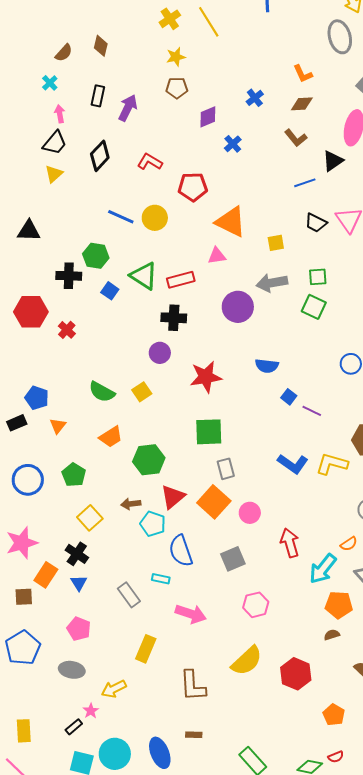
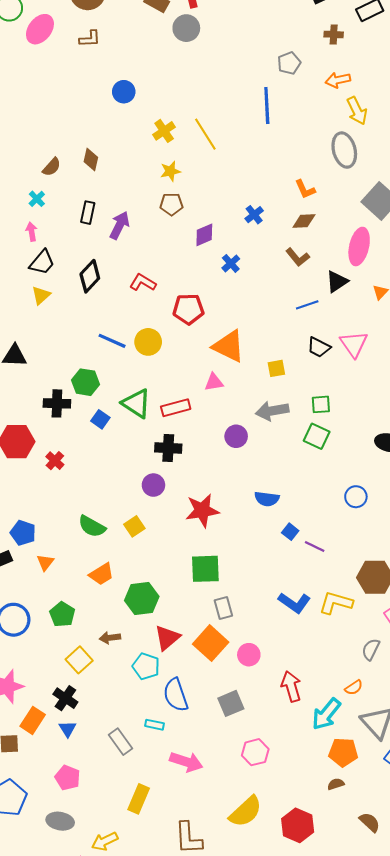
pink arrow: (60, 114) -> (31, 232), moved
purple circle: (238, 307) -> (236, 436), size x0.7
brown arrow: (131, 504) -> (110, 638), moved

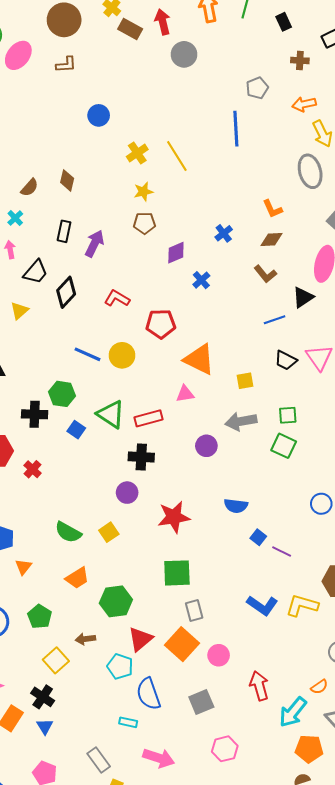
gray circle: (186, 28) -> (184, 54), moved
black trapezoid: (42, 262) -> (36, 272), moved
gray rectangle: (121, 742) -> (99, 760), moved

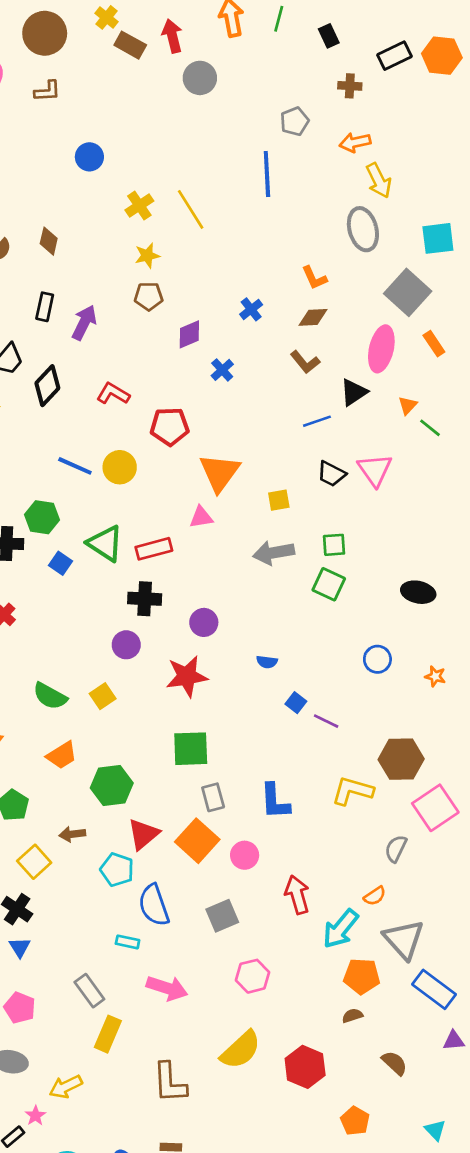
orange triangle: (199, 359) -> (220, 473), turned 40
purple circle: (206, 446) -> (204, 622), moved
blue semicircle: (236, 506) -> (267, 662), size x0.7
blue L-shape: (262, 605) -> (275, 801), moved, turned 52

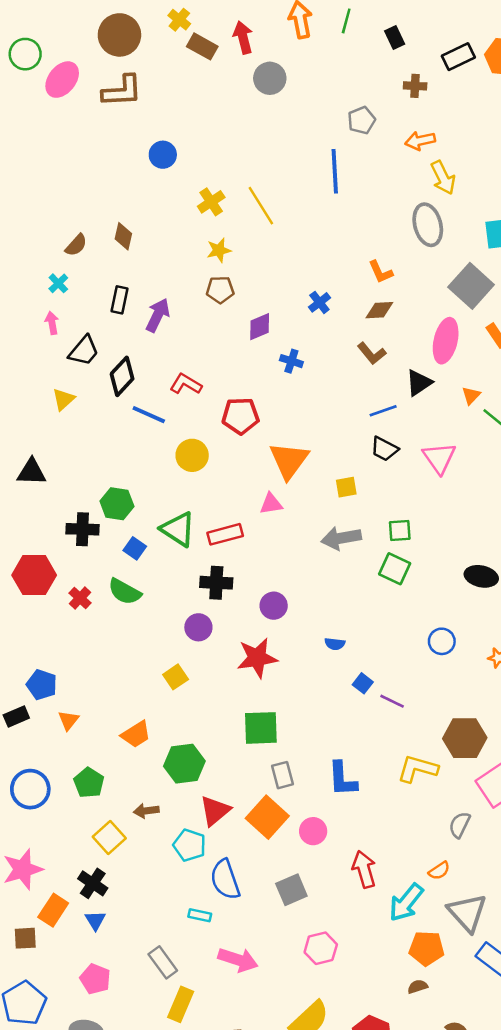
brown L-shape: (47, 91) -> (122, 91), size x1.6
blue cross: (222, 370) -> (291, 361), turned -30
blue line: (75, 466) -> (149, 415), moved
black trapezoid: (331, 474) -> (384, 449), moved
green semicircle: (50, 696) -> (125, 592), moved

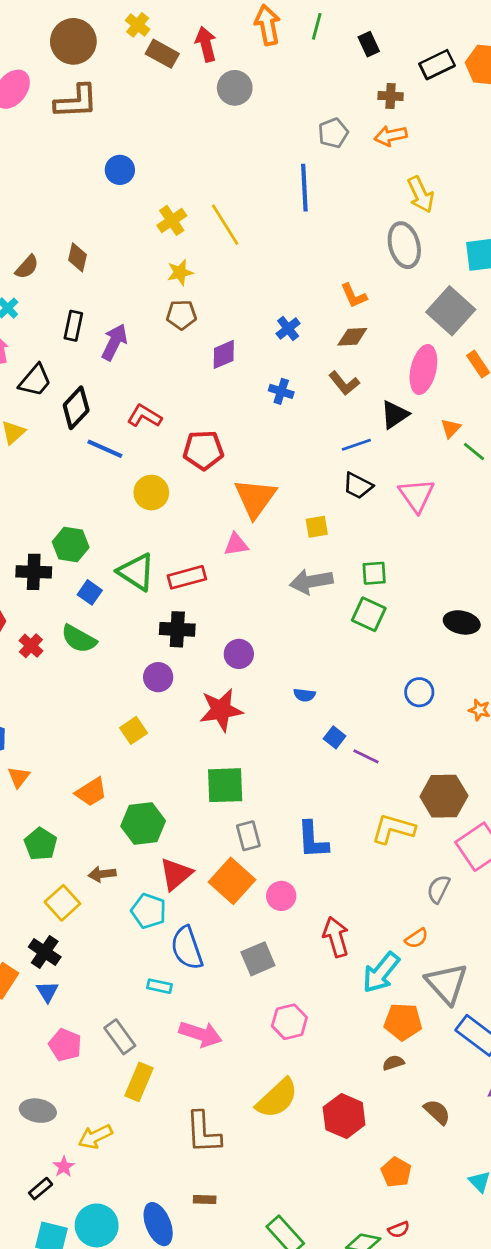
orange arrow: (420, 141) -> (391, 136), moved
blue cross: (291, 361) -> (281, 391), moved
pink pentagon: (95, 979) -> (65, 1045), moved

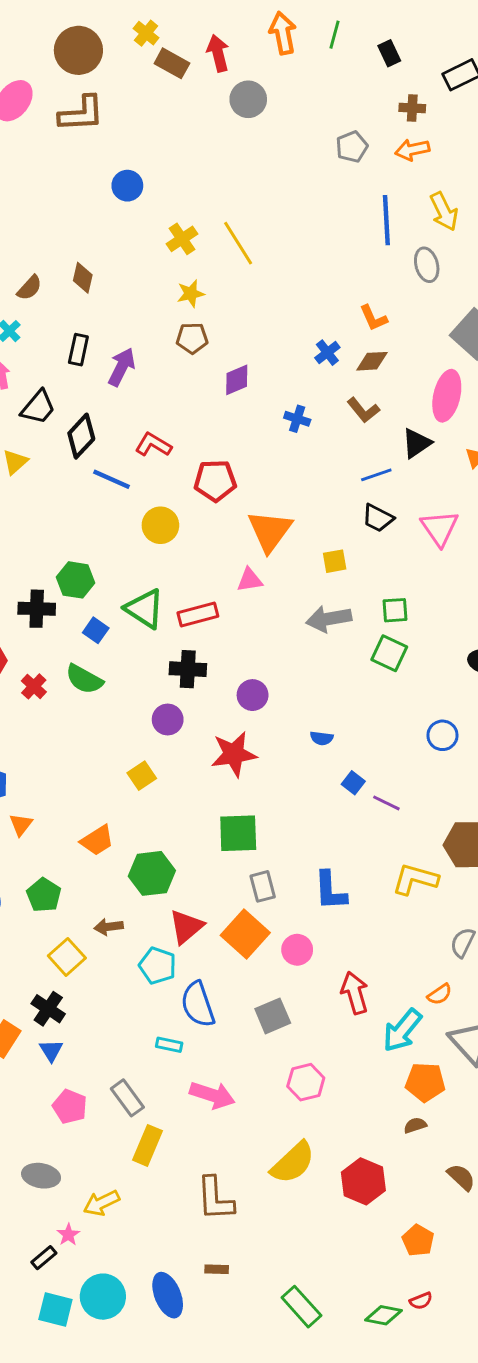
blue line: (304, 188) -> (386, 220), moved
gray ellipse: (404, 245) -> (427, 265), size x0.7
blue cross: (288, 328) -> (327, 353), moved

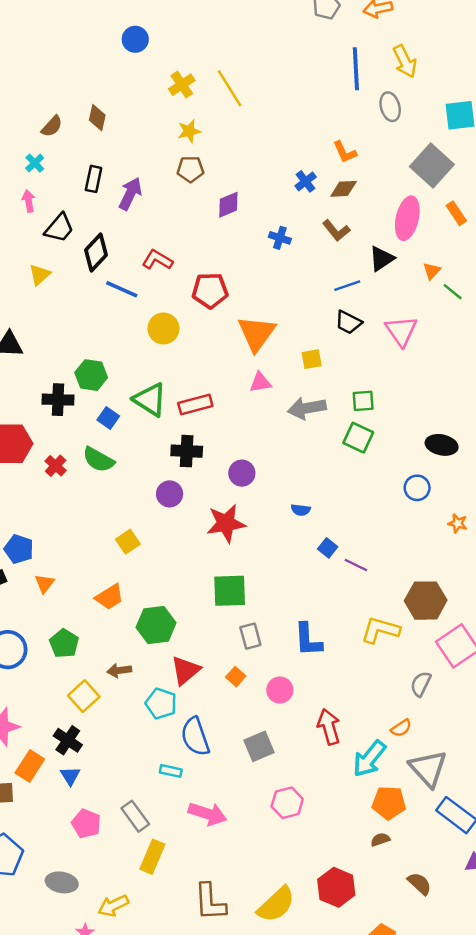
pink triangle: (250, 580) -> (260, 382), moved
blue circle: (442, 735) -> (417, 488), moved
yellow square: (142, 776) -> (128, 542), moved
orange square: (245, 934) -> (236, 677), size x0.5
yellow semicircle: (293, 1163) -> (276, 904), moved

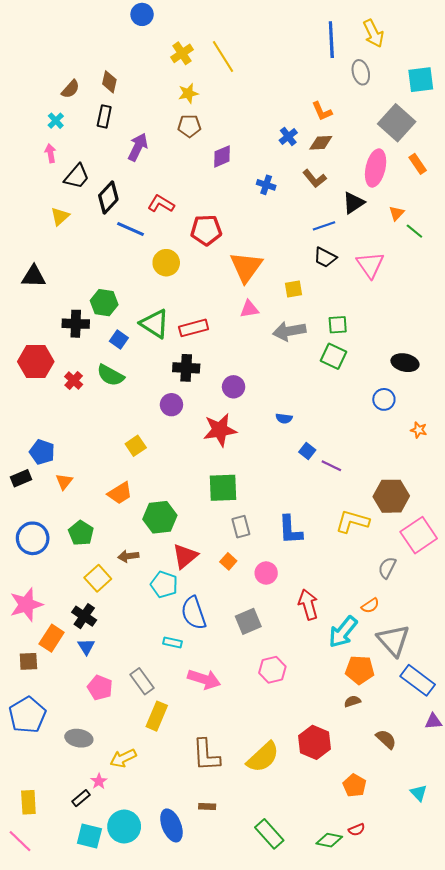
black rectangle: (94, 179) -> (104, 116), moved

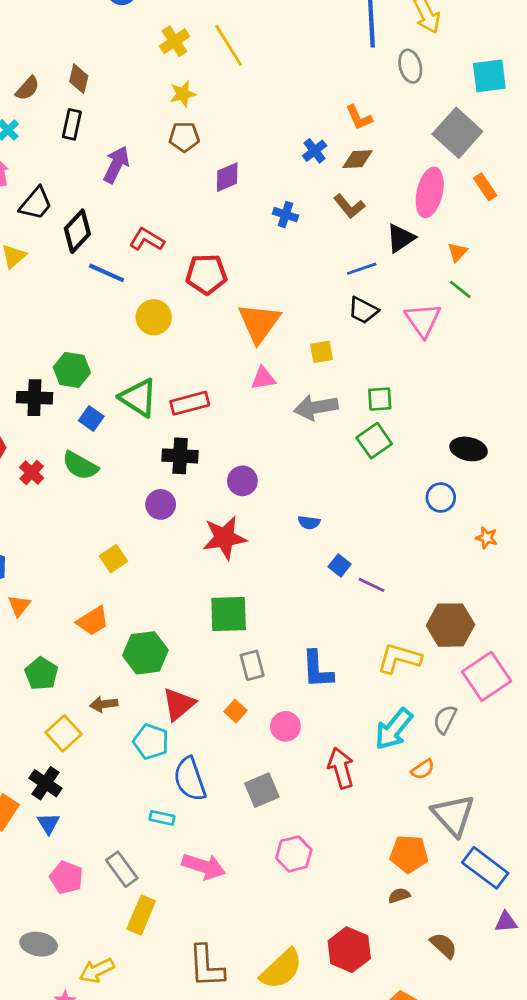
green line: (414, 231) -> (460, 289), moved
green square: (333, 356) -> (374, 441), turned 30
cyan arrow: (343, 632) -> (394, 729), moved

